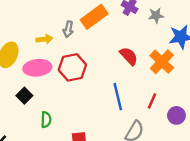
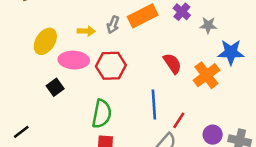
red line: (152, 101) -> (179, 120), moved
green semicircle: (46, 120) -> (102, 114), moved, size x1.6

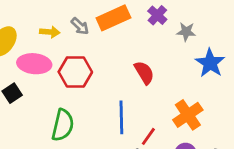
gray arrow: (113, 25) -> (80, 26), turned -70
blue star: (231, 52) -> (210, 63), turned 30
orange cross: (206, 75) -> (188, 115), moved

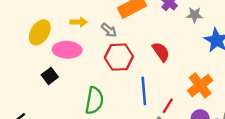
gray arrow: (80, 26) -> (109, 30), moved
red hexagon: (75, 72) -> (119, 57), moved

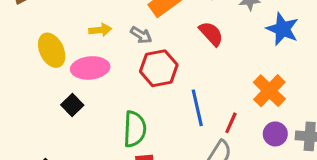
yellow ellipse: (40, 32) -> (52, 50), turned -50
red semicircle: (161, 52) -> (211, 34), moved

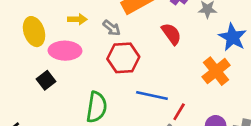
orange cross: (269, 91) -> (216, 71), moved
blue line: (197, 108) -> (152, 96), turned -72

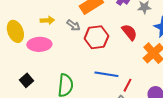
red semicircle: (171, 34) -> (129, 32), moved
red hexagon: (123, 58) -> (96, 37), moved
black square: (46, 80) -> (26, 80), moved

